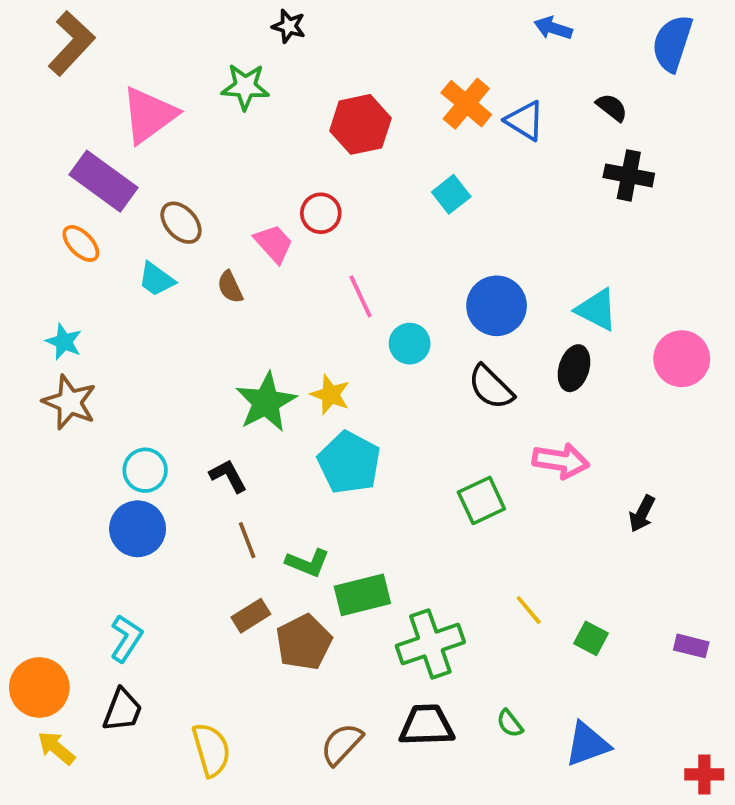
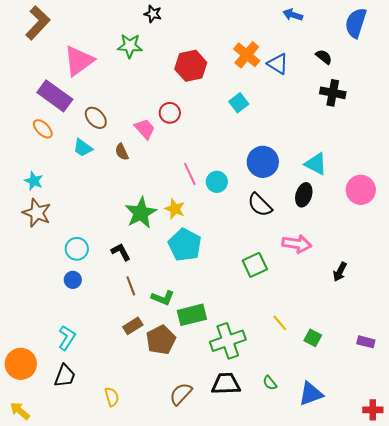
pink line: (360, 296) -> (190, 174), moved
blue circle: (138, 529) -> (73, 280), size x0.6
yellow arrow: (56, 748) -> (20, 411), moved
yellow semicircle: (211, 750) -> (112, 397), size x0.7

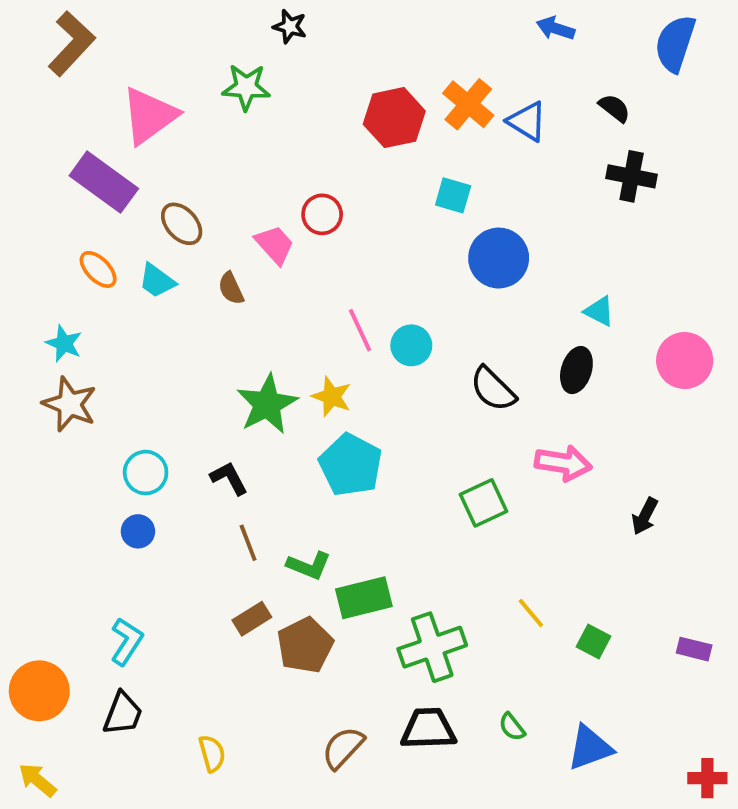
red hexagon: (191, 66) -> (394, 118), moved
cyan square: (239, 103) -> (453, 195), turned -36
orange ellipse: (43, 129) -> (98, 269), moved
blue circle: (263, 162) -> (499, 258), moved
cyan triangle: (316, 164) -> (599, 311), size x0.7

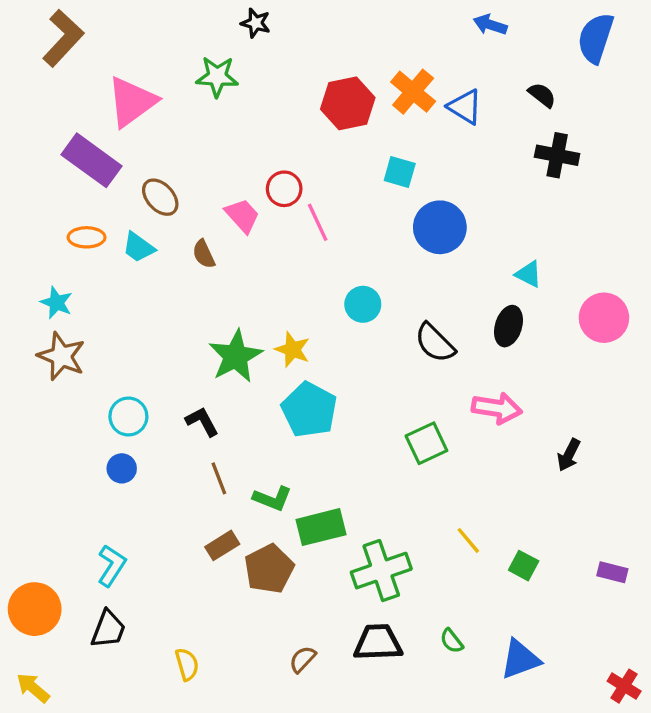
orange ellipse: (98, 269) -> (87, 237), turned -45
pink line: (360, 330) -> (318, 222), moved
brown semicircle: (343, 748) -> (303, 659), size x0.7
red cross: (707, 778) -> (624, 686), turned 32

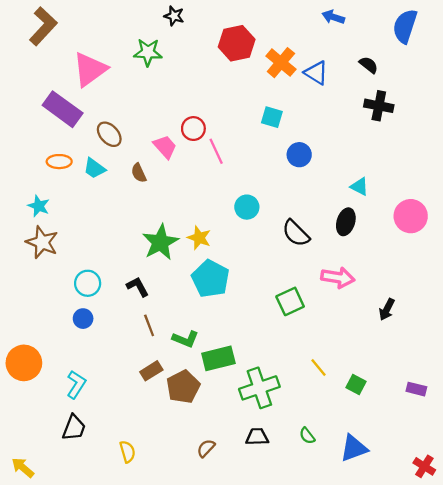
red hexagon: (348, 103) -> (237, 43), moved
blue circle: (440, 227) -> (299, 155), size x0.7
orange circle: (35, 609) -> (24, 363), moved
black trapezoid: (378, 643) -> (257, 437), size x0.7

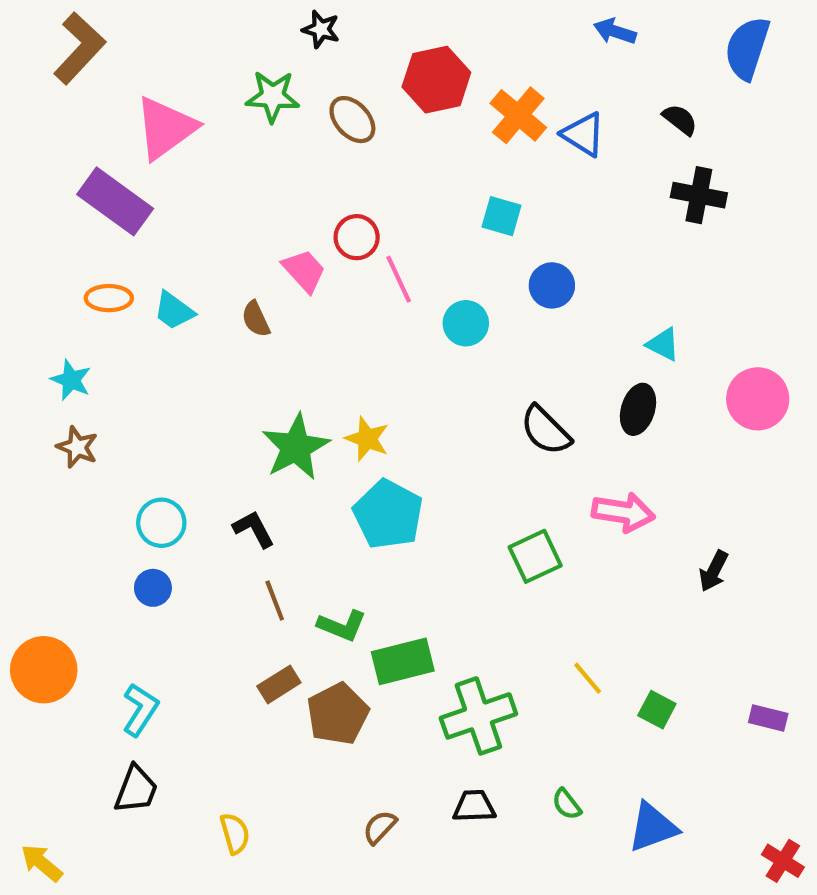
brown ellipse: (109, 134) -> (352, 120), moved
cyan circle: (247, 207) -> (466, 323), moved
brown star: (42, 242) -> (77, 447), size x0.7

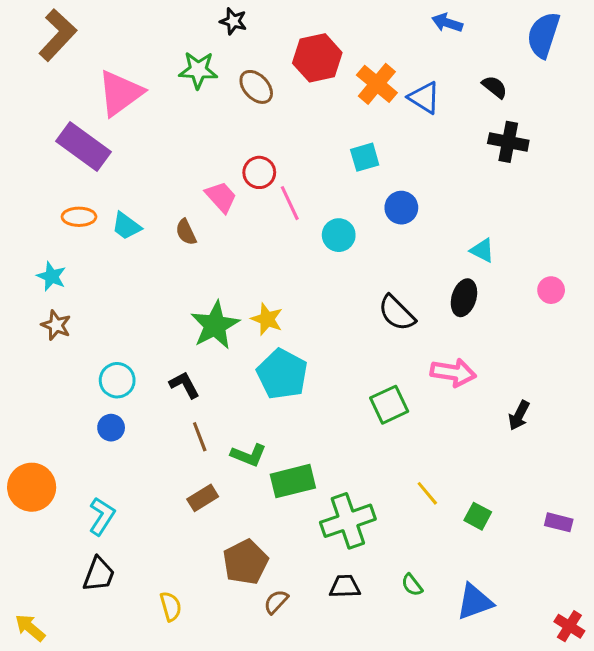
cyan square: (502, 216) -> (365, 157), turned -32
pink circle: (758, 399) -> (551, 290), size x0.6
brown pentagon: (338, 714) -> (245, 562), moved

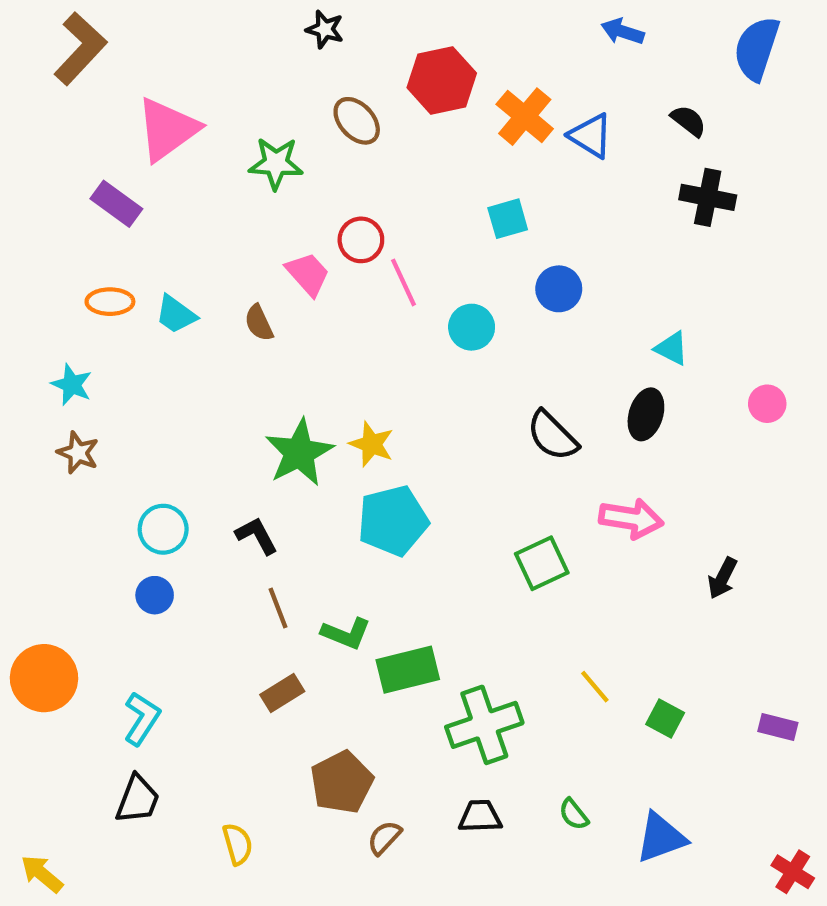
green star: (198, 70) -> (276, 163), moved
purple rectangle: (84, 146) -> (116, 204), size x0.7
cyan pentagon: (282, 374) -> (393, 521), turned 30

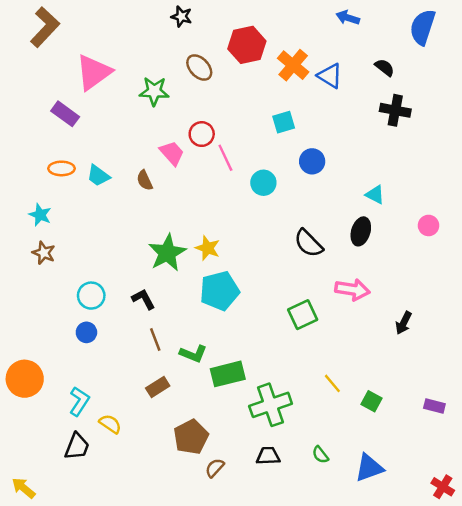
yellow semicircle: (238, 844) -> (110, 424), moved, turned -40

